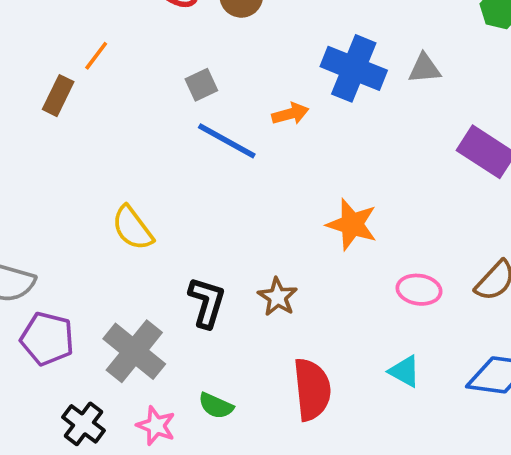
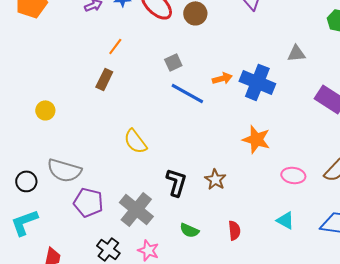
blue cross: (354, 68) -> (257, 82), moved
brown rectangle: (58, 96) -> (104, 79), moved
red semicircle: (312, 389) -> (234, 230), size x0.6
green semicircle: (216, 406) -> (189, 230), moved

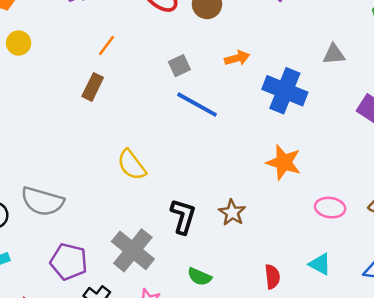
orange arrow: (222, 78) -> (237, 58), moved
yellow circle: (45, 110) -> (19, 43), moved
purple pentagon: (88, 202) -> (69, 262), moved
red semicircle: (234, 230) -> (272, 277), moved

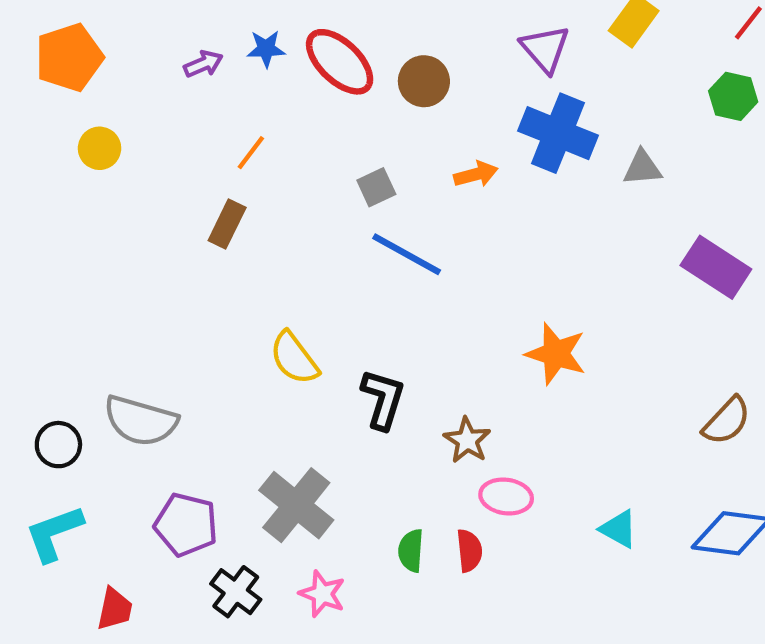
blue cross: (285, 91) -> (558, 133), moved
pink ellipse: (330, 208) -> (506, 496), moved
black L-shape: (183, 216) -> (383, 399), moved
green semicircle: (199, 277) -> (411, 551), turned 70
red semicircle: (272, 277) -> (469, 551), moved

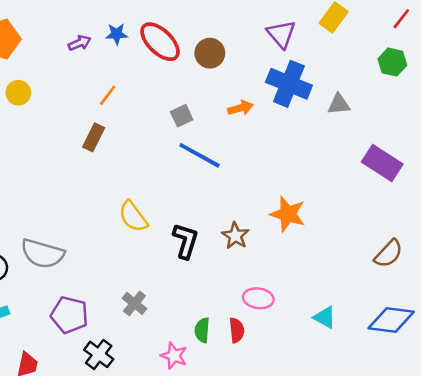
brown star: (467, 440) -> (235, 236), moved
gray cross: (296, 505) -> (134, 303), size x0.6
pink star: (322, 594) -> (174, 356), moved

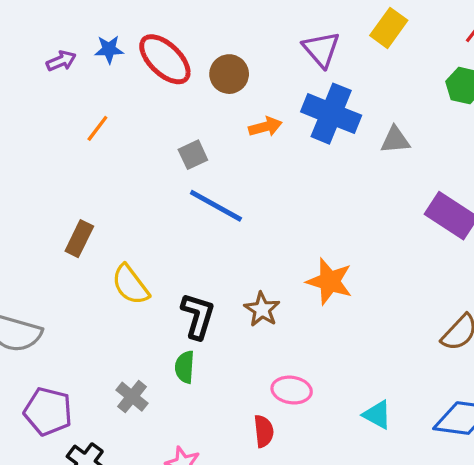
orange arrow: (240, 108) -> (265, 127), moved
brown rectangle: (94, 137) -> (79, 239), moved
green semicircle: (202, 330) -> (185, 367), moved

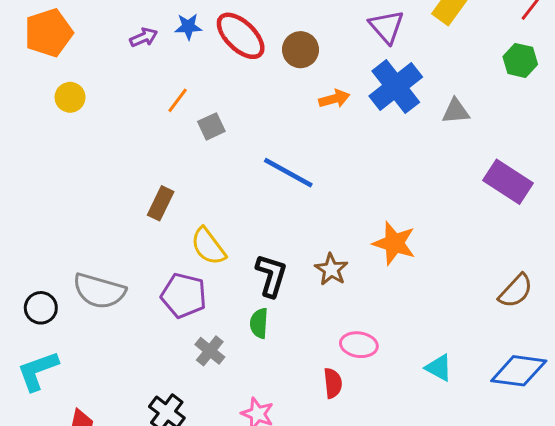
blue cross: (331, 114) -> (396, 87), turned 30
gray square: (193, 155) -> (211, 126), moved
purple pentagon: (48, 411) -> (184, 296), moved

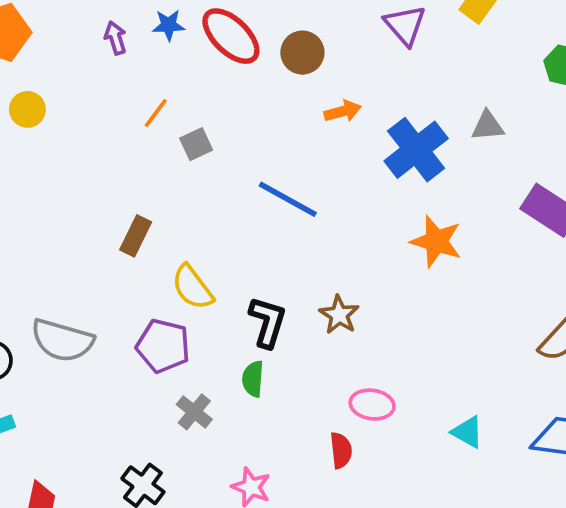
purple arrow: (144, 37) -> (115, 38), turned -84
blue cross: (396, 87) -> (416, 150), moved
orange star: (394, 243) -> (436, 241), moved

